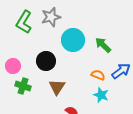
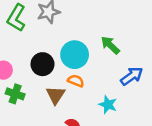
cyan circle: (73, 40) -> (75, 55), moved
orange semicircle: (98, 75) -> (76, 81), moved

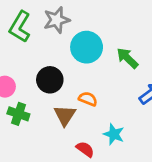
cyan circle: (75, 55) -> (87, 47), moved
cyan star: (108, 105) -> (114, 134), moved

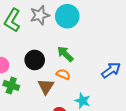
cyan circle: (87, 47) -> (67, 16), moved
green arrow: (127, 58) -> (65, 54), moved

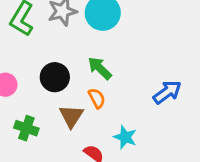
orange semicircle: (63, 74) -> (97, 98), turned 40
green cross: (11, 85) -> (26, 128), moved

